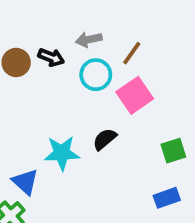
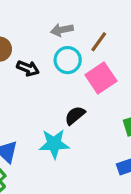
black arrow: (51, 57) -> (28, 68), moved
cyan star: (62, 153) -> (54, 144), moved

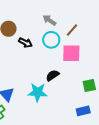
gray arrow: (62, 30) -> (49, 20), turned 40
pink square: (101, 78) -> (71, 53), turned 30

